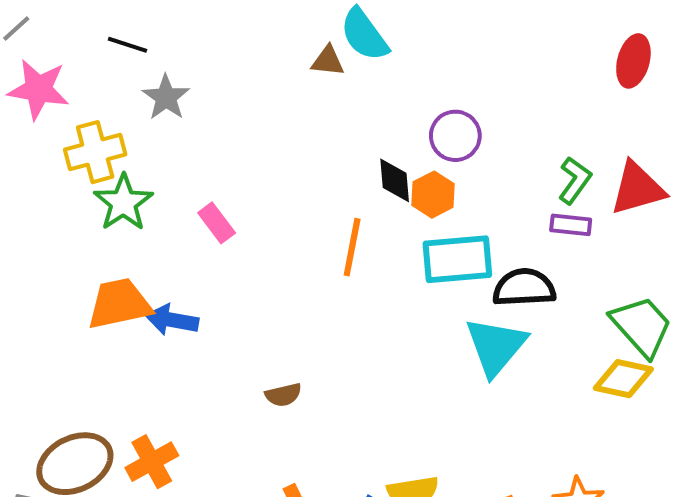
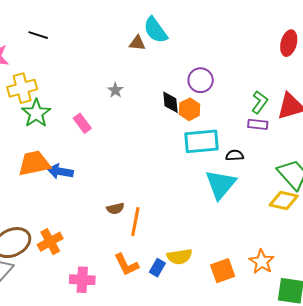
gray star: (166, 97) -> (115, 90), moved, size x0.7
orange line: (352, 247) -> (135, 222), moved
black semicircle: (524, 288) -> (235, 155), size x0.6

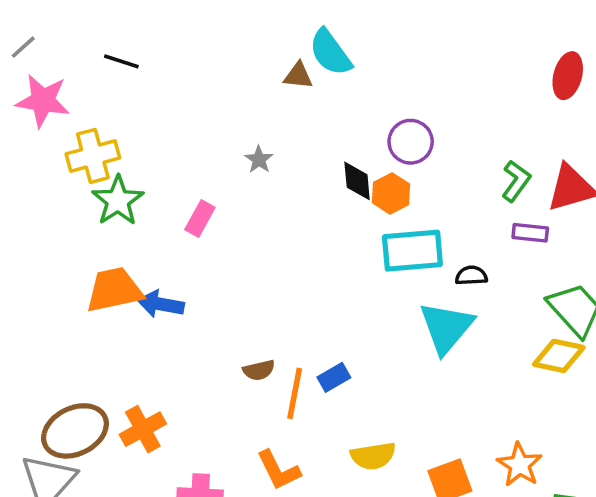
pink rectangle: (82, 123) -> (200, 218), turned 66
purple rectangle: (258, 124) -> (530, 233), moved
blue rectangle: (157, 268) -> (334, 377), moved, turned 30

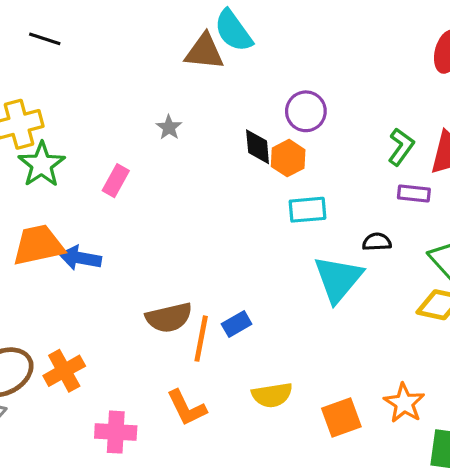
brown triangle: (298, 76) -> (204, 52), size x1.5
cyan rectangle: (412, 251) -> (308, 210), size x0.7
black semicircle: (471, 276) -> (377, 242), moved
brown semicircle: (259, 370) -> (169, 318), size x1.6

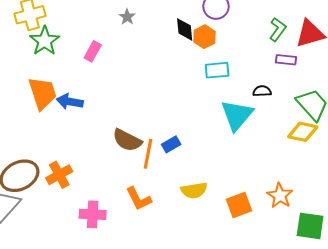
orange trapezoid: (38, 245) -> (42, 93), turned 84
brown semicircle: (169, 318) -> (127, 140), turned 40

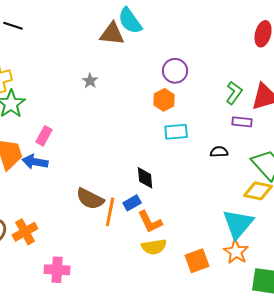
black diamond: (185, 29) -> (145, 178), moved
pink rectangle: (93, 51) -> (44, 136), moved
cyan triangle: (237, 115) -> (238, 224), moved
orange L-shape: (139, 199) -> (150, 222), moved

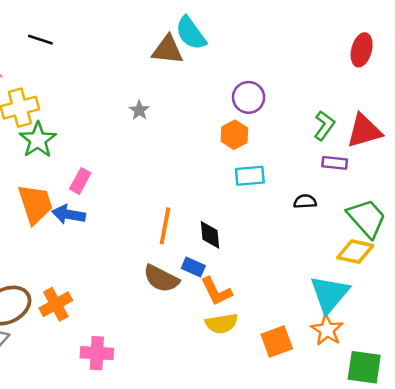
brown semicircle: (90, 199) -> (161, 279), moved
blue rectangle: (132, 203) -> (193, 267), turned 54
orange line: (110, 212) -> (165, 226), moved

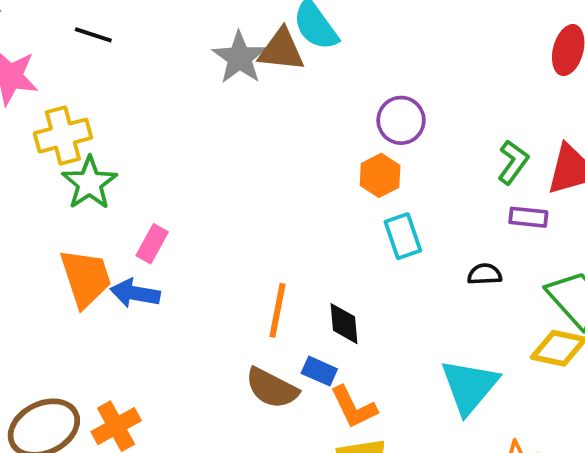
gray star: (139, 110) -> (240, 58), moved, size x1.8
cyan rectangle: (250, 176) -> (403, 236), turned 76
cyan triangle: (329, 294) -> (469, 386), moved

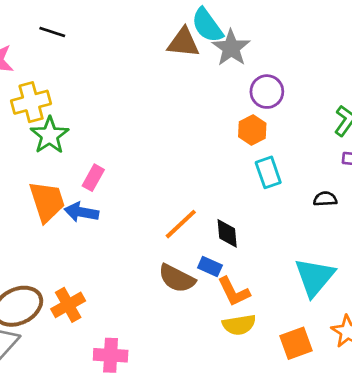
gray star: (240, 58) -> (231, 48), moved
orange line: (278, 310) -> (181, 224), turned 36

